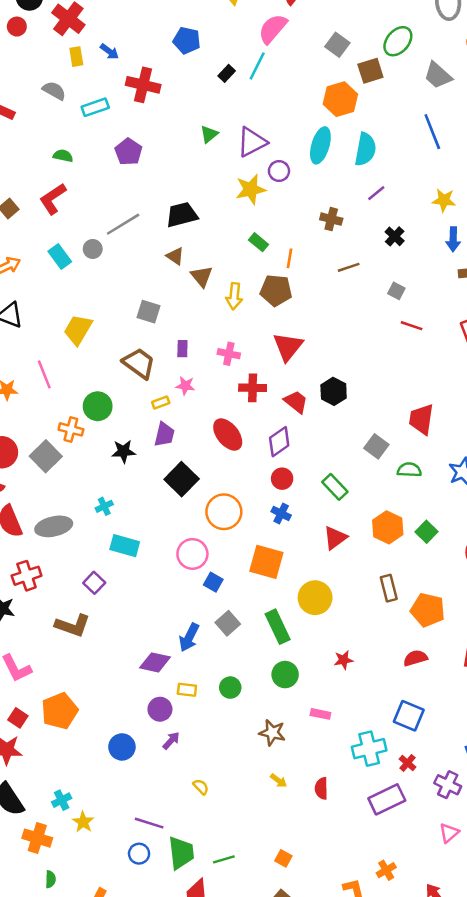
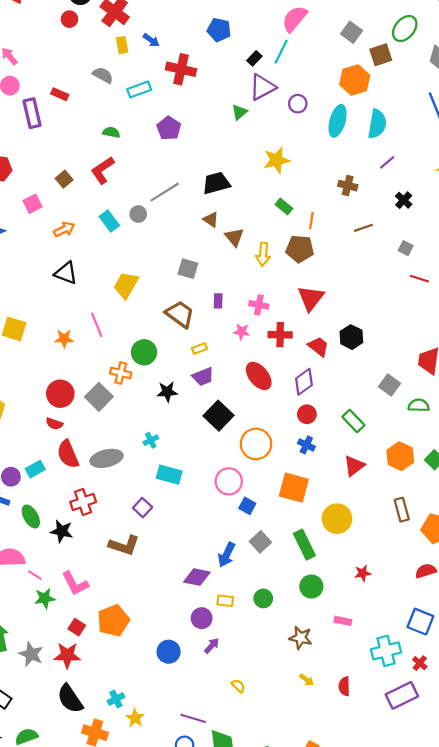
purple triangle: (252, 142) -> (262, 87), moved
purple circle: (279, 171) -> (298, 104), moved
pink star: (185, 386) -> (242, 332), moved
purple trapezoid: (164, 435) -> (203, 377), turned 55

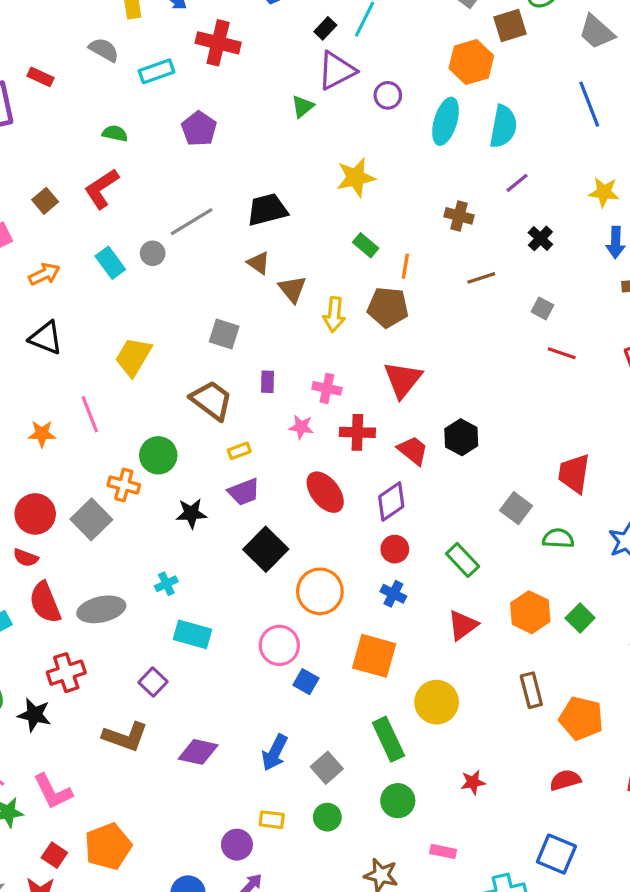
gray square: (260, 542) -> (327, 768), moved
purple diamond: (197, 577) -> (198, 752), moved

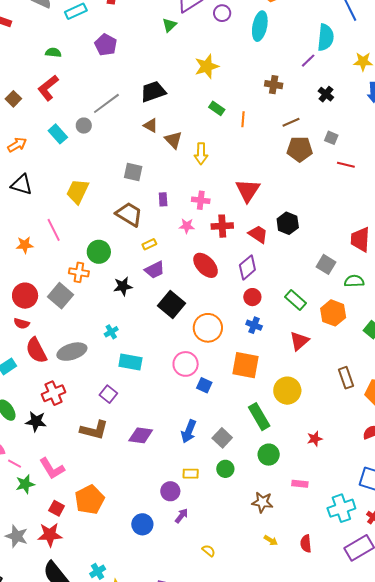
cyan semicircle: (503, 127) -> (326, 37), moved
brown pentagon: (388, 307) -> (300, 149), moved
orange hexagon: (530, 612) -> (333, 313), moved

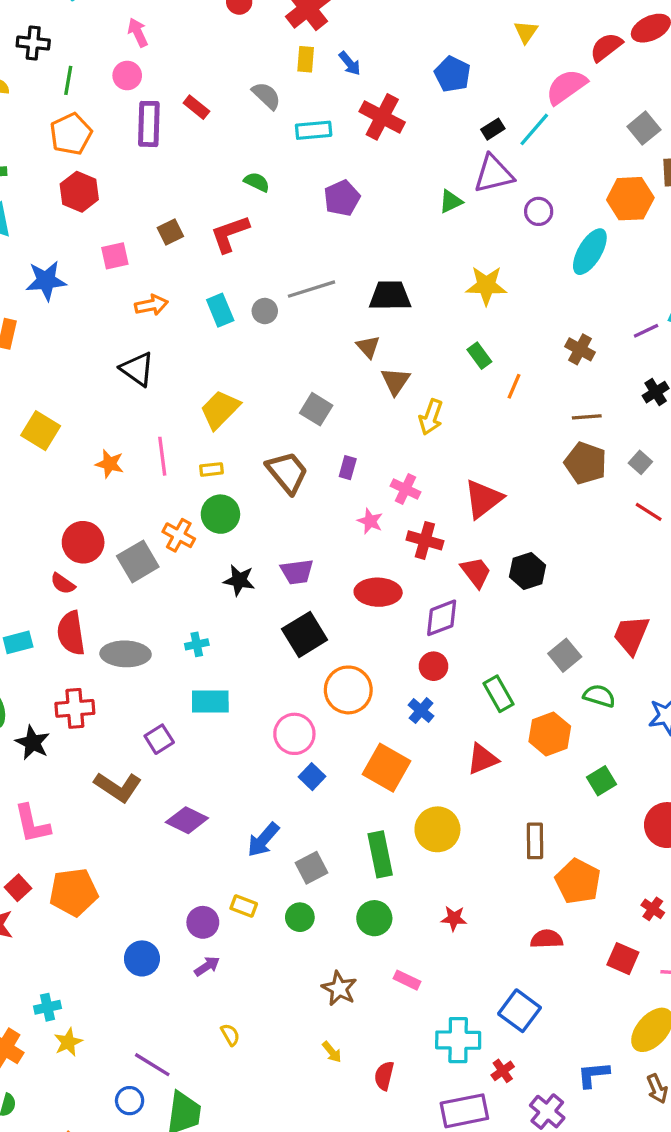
yellow rectangle: (149, 244) -> (211, 469), moved
red ellipse: (206, 265) -> (378, 592), turned -64
cyan rectangle: (130, 362) -> (210, 701), turned -30

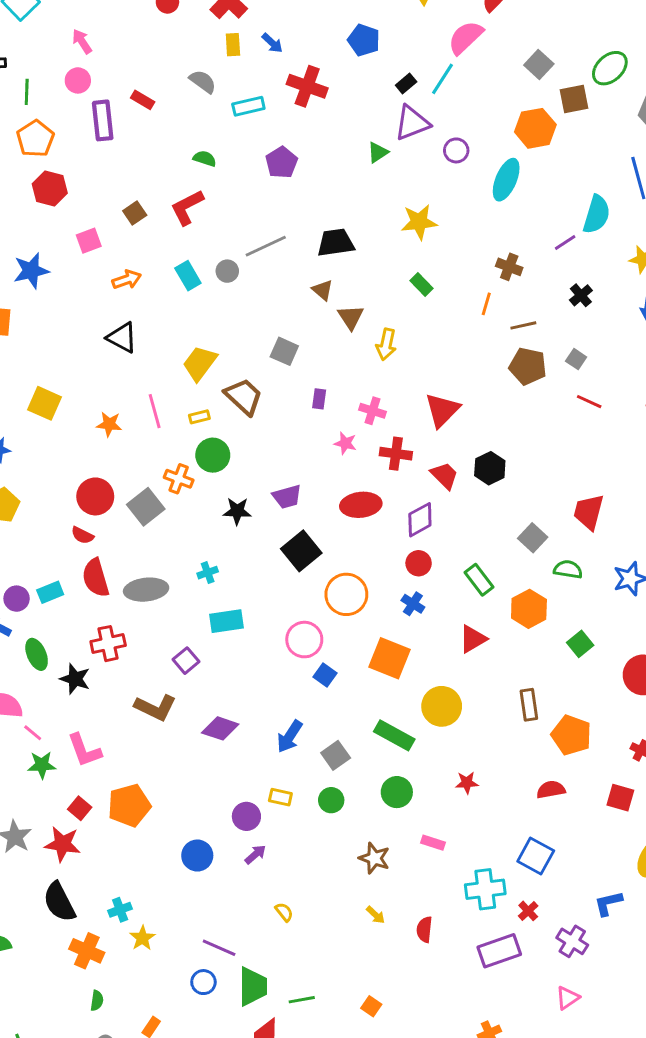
orange line: (514, 386) -> (486, 304), moved
brown trapezoid: (287, 472) -> (244, 397), moved
green rectangle: (380, 854) -> (394, 735), turned -42

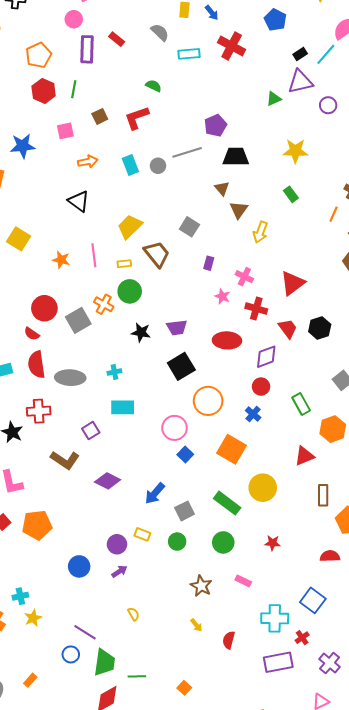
green line: (27, 92) -> (74, 89), moved
purple pentagon: (282, 162) -> (216, 125), moved
red triangle: (473, 639) -> (304, 456), moved

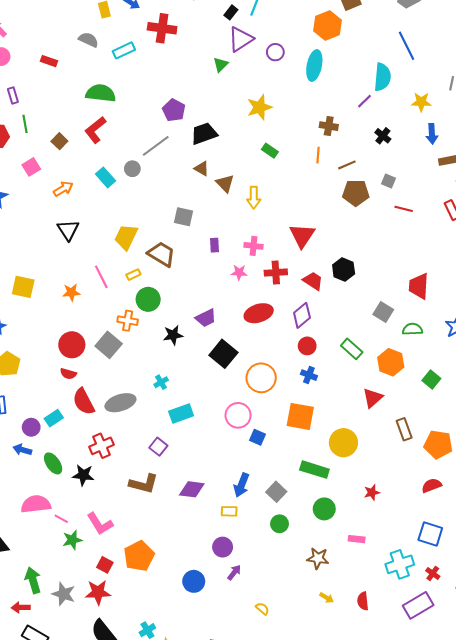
purple rectangle: (87, 49) -> (13, 95), moved, size x0.6
green semicircle: (154, 86) -> (101, 93), size x1.8
black triangle: (79, 201) -> (68, 230), turned 40
yellow rectangle: (142, 534) -> (229, 511), moved

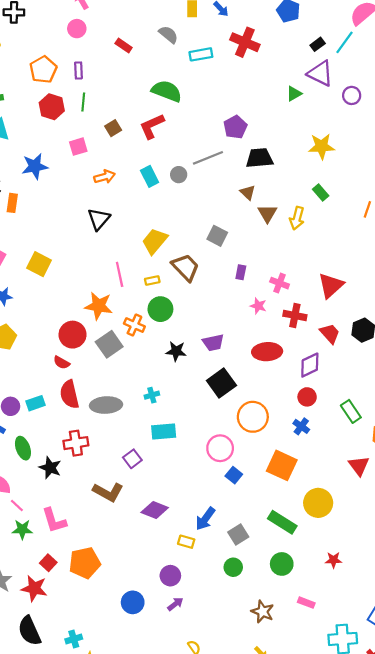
purple triangle: (241, 39) -> (320, 73), turned 44
yellow arrow: (254, 198) -> (297, 218), moved
orange star: (71, 292) -> (99, 306), moved, size x1.5
red triangle: (373, 398) -> (359, 466), turned -40

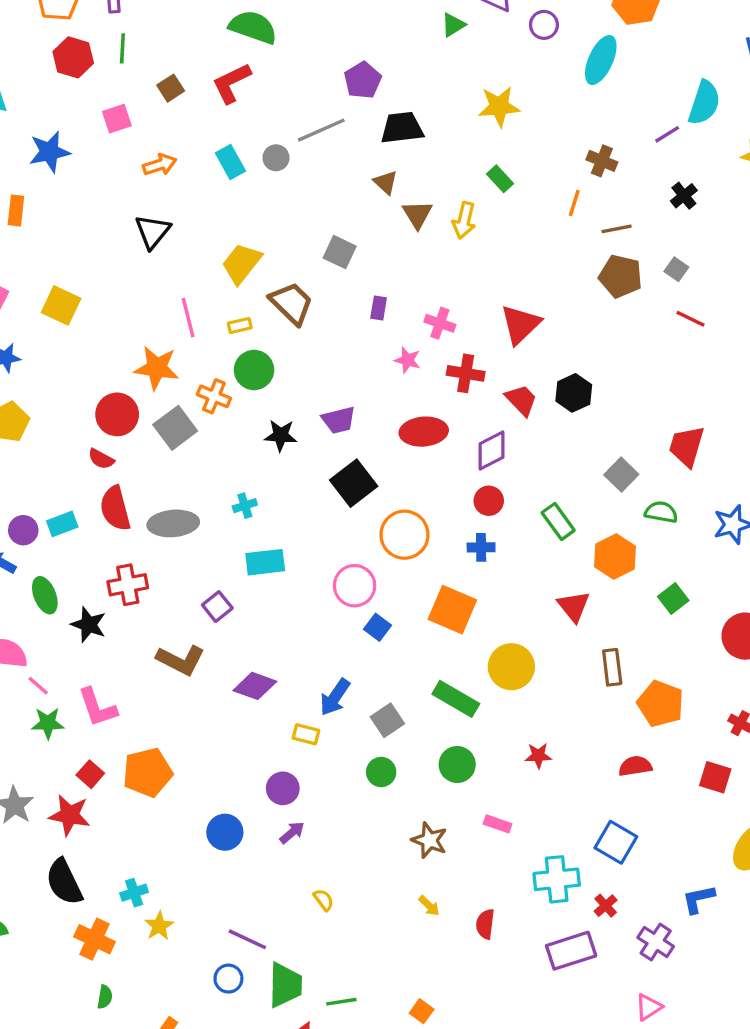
blue cross: (301, 426) -> (481, 547), turned -35

